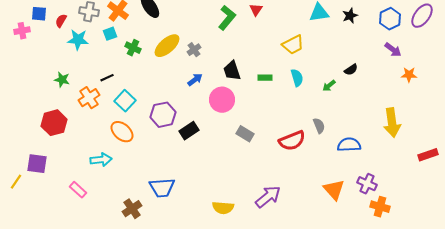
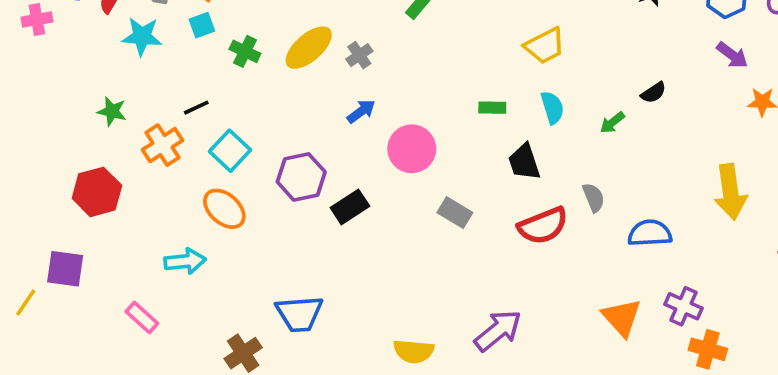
black trapezoid: (232, 71) -> (524, 162), moved

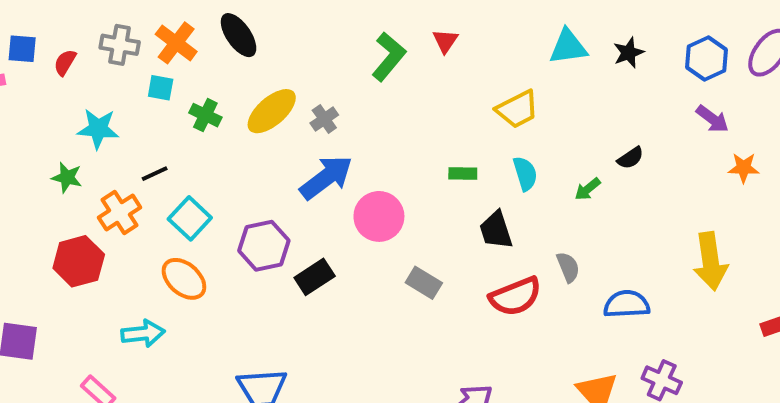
cyan square: (202, 25) -> (161, 88), turned 30
cyan star: (142, 36) -> (98, 129), moved
blue arrow: (361, 111) -> (326, 177), size x1.8
red hexagon: (97, 192) -> (79, 261), moved

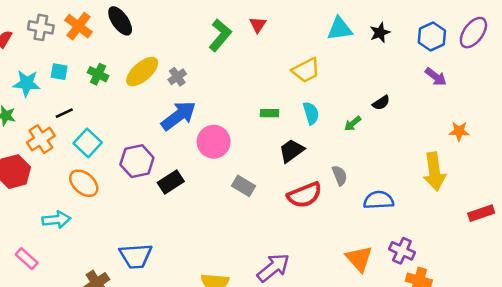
cyan square: (161, 88) -> (59, 72), moved
orange star: (744, 168) -> (459, 131), moved
black trapezoid: (496, 230) -> (292, 151), turned 72

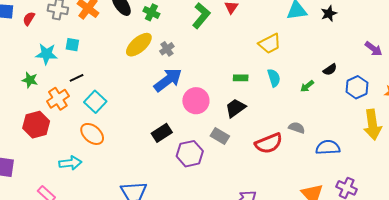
blue hexagon: (432, 36) -> (357, 87), moved
green cross: (98, 74) -> (151, 12), moved
black trapezoid: (292, 151) -> (235, 108), moved
purple hexagon: (137, 161) -> (190, 154), moved
gray semicircle: (340, 175) -> (297, 128), turned -49

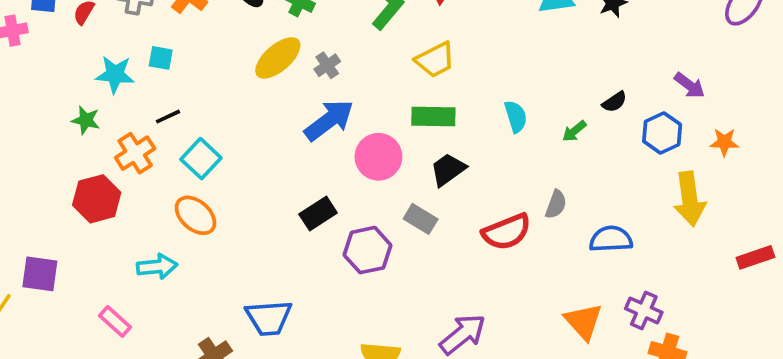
yellow trapezoid: (270, 44) -> (435, 60), moved
purple arrow: (374, 49) -> (690, 85), moved
green rectangle: (241, 78) -> (433, 117), moved, size x1.6
gray semicircle: (297, 128) -> (556, 204), turned 91

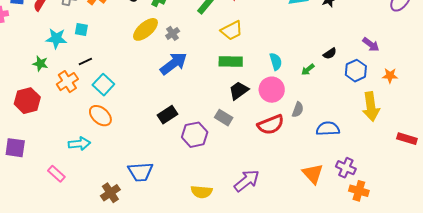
pink circle: (378, 157) -> (272, 90), moved
red hexagon: (97, 199) -> (27, 101), moved
red rectangle: (755, 257) -> (407, 139), turned 36

